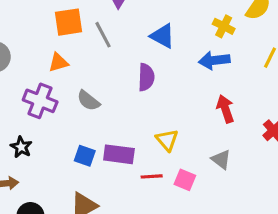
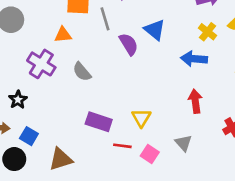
purple semicircle: (146, 77) -> (129, 44), moved, turned -45
blue square: (85, 156) -> (29, 136), moved

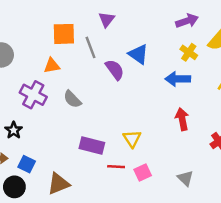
gray triangle: (184, 143) -> (185, 178), moved
pink square: (150, 154) -> (143, 173), turned 36

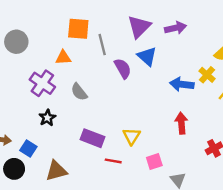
purple triangle: (106, 19) -> (139, 27), moved, size x1.5
purple arrow: (187, 21) -> (175, 28), moved
yellow cross: (189, 52) -> (207, 75), moved
black star: (14, 130) -> (47, 118), moved
pink square: (143, 173) -> (154, 162), moved

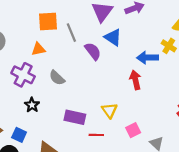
red arrow: (181, 123) -> (135, 80), moved

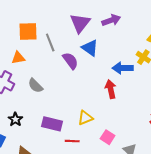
black star: (32, 105) -> (15, 119), moved
yellow triangle: (109, 110) -> (85, 118), turned 42
pink square: (133, 130) -> (108, 137), turned -32

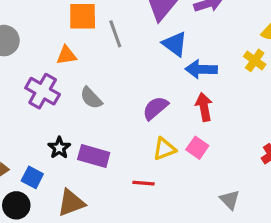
purple semicircle: (70, 61) -> (155, 108), moved, turned -96
blue arrow: (123, 68) -> (201, 69), moved
purple rectangle: (52, 124) -> (94, 156), moved
pink square: (108, 137) -> (197, 148), moved

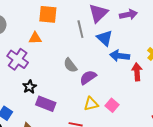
gray line: (115, 34) -> (80, 29), moved
gray semicircle: (91, 98) -> (70, 65), moved
red arrow: (204, 107) -> (137, 72), moved
black star: (59, 148) -> (30, 87), moved

